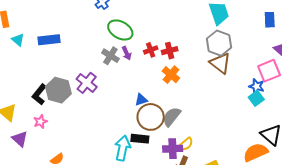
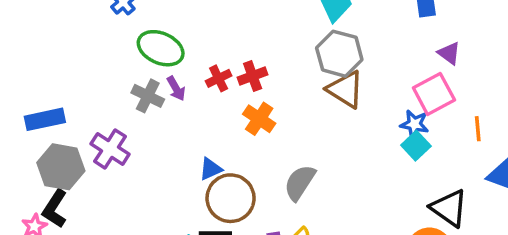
blue rectangle: (49, 40) -> (45, 119), moved
black L-shape: (39, 94) -> (55, 209), moved
gray semicircle: (172, 117) -> (300, 183), moved

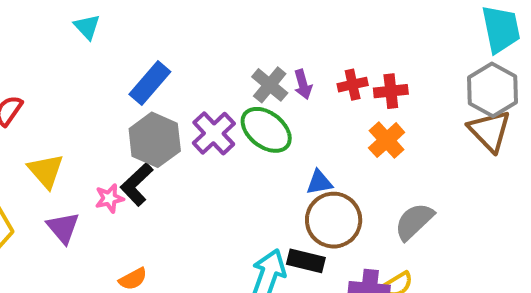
green ellipse: (161, 48) -> (266, 130), moved
blue rectangle: (45, 119) -> (150, 83), turned -51

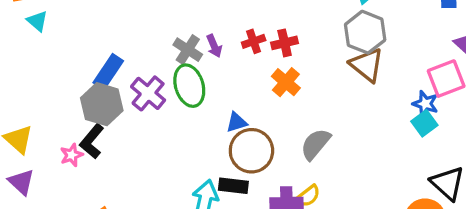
blue rectangle: (150, 83) -> (108, 72), moved
green ellipse: (266, 130) -> (189, 86), turned 42
purple triangle: (63, 228) -> (21, 182), moved

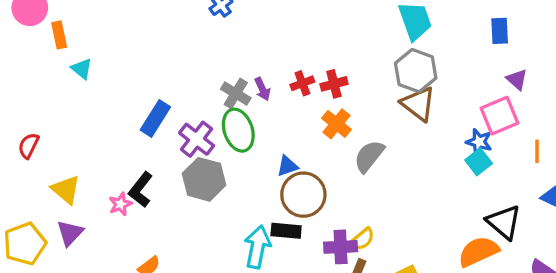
gray hexagon: (102, 104) -> (204, 179), moved
gray semicircle: (316, 144) -> (369, 156), moved
purple triangle: (21, 182) -> (70, 233), turned 32

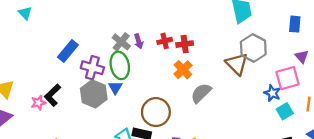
gray hexagon: (416, 71) -> (253, 48), moved
purple cross: (197, 139) -> (92, 68), turned -30
cyan square: (479, 162) -> (285, 111), moved
blue triangle: (287, 166) -> (115, 87), moved, turned -48

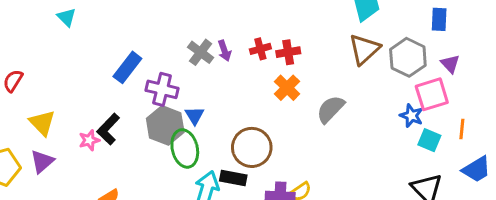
gray hexagon: (253, 48) -> (408, 57), moved
brown triangle: (237, 64) -> (364, 49), moved, turned 35
green ellipse: (120, 65) -> (185, 148), moved
gray semicircle: (201, 93) -> (331, 109), moved
cyan square: (285, 111) -> (429, 140), turned -35

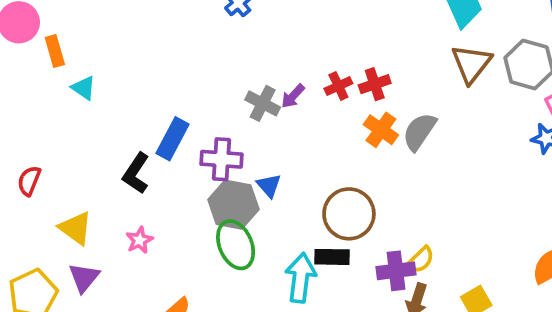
purple arrow: (224, 51) -> (293, 96), turned 72
gray semicircle: (331, 109) -> (419, 132), moved
black L-shape: (108, 129) -> (136, 173), moved
green ellipse: (185, 148) -> (236, 245), moved

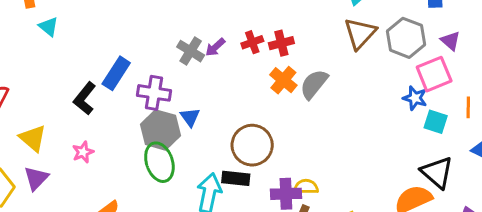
yellow semicircle: (420, 260) -> (306, 187), turned -140

